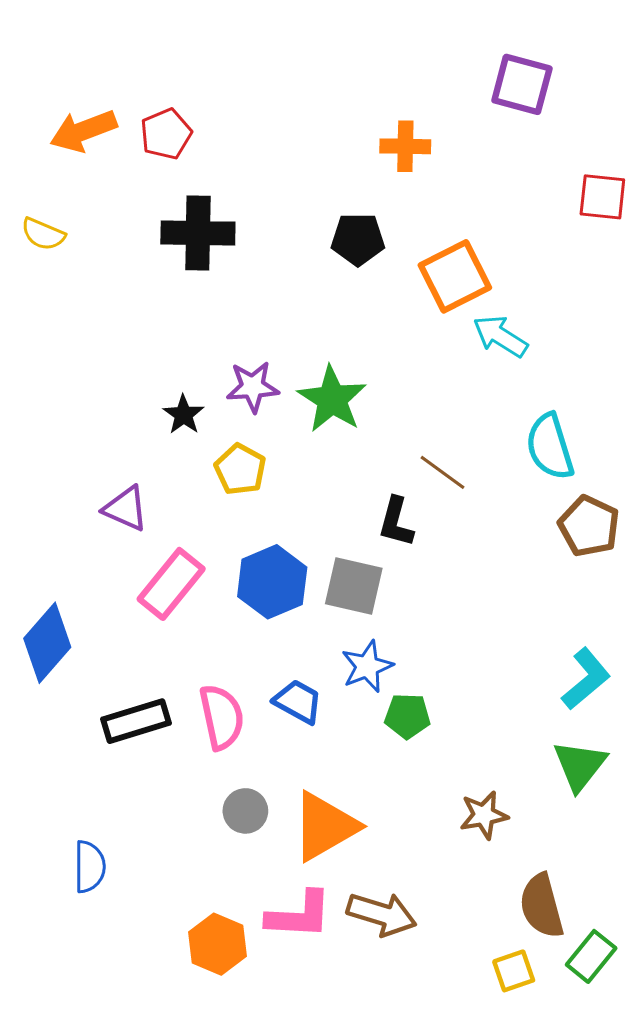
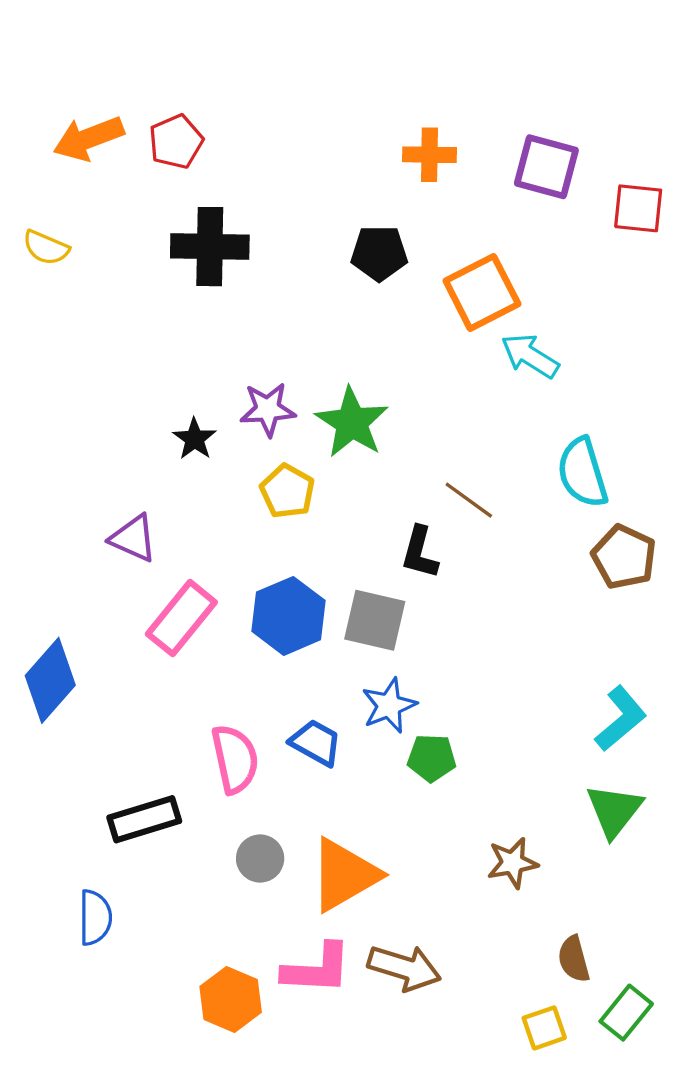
purple square: (522, 84) -> (546, 167), moved
yellow pentagon: (240, 469) -> (287, 491), moved
black rectangle: (136, 721) -> (144, 819), moved
brown semicircle: (542, 906) -> (574, 959), size x0.7

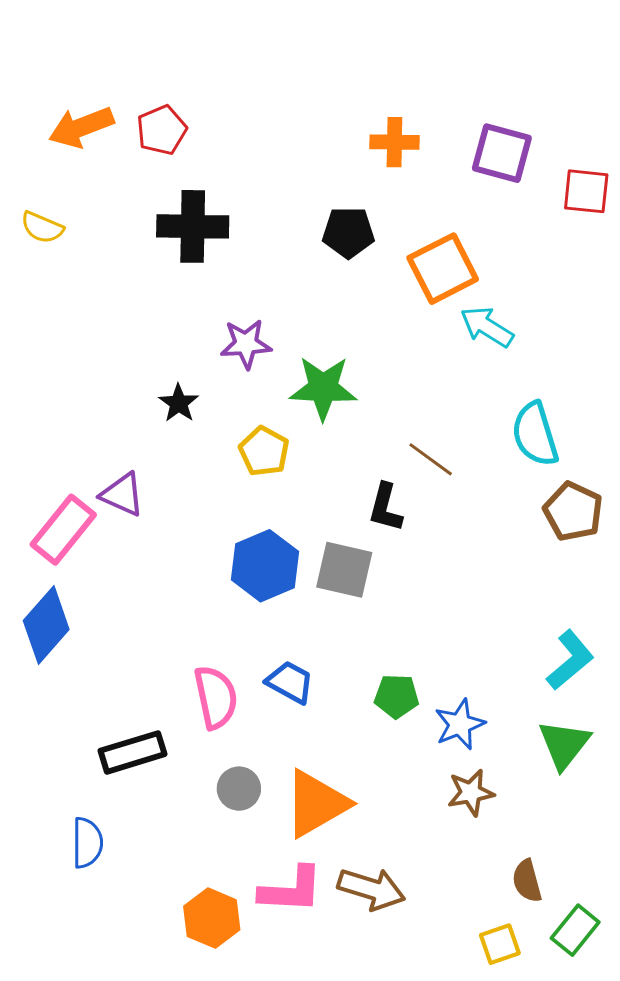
purple star: (268, 409) -> (246, 344), moved
green star: (352, 422) -> (323, 388), turned -30
pink rectangle: (181, 618) -> (63, 530), moved
blue star: (389, 706) -> (460, 724), moved

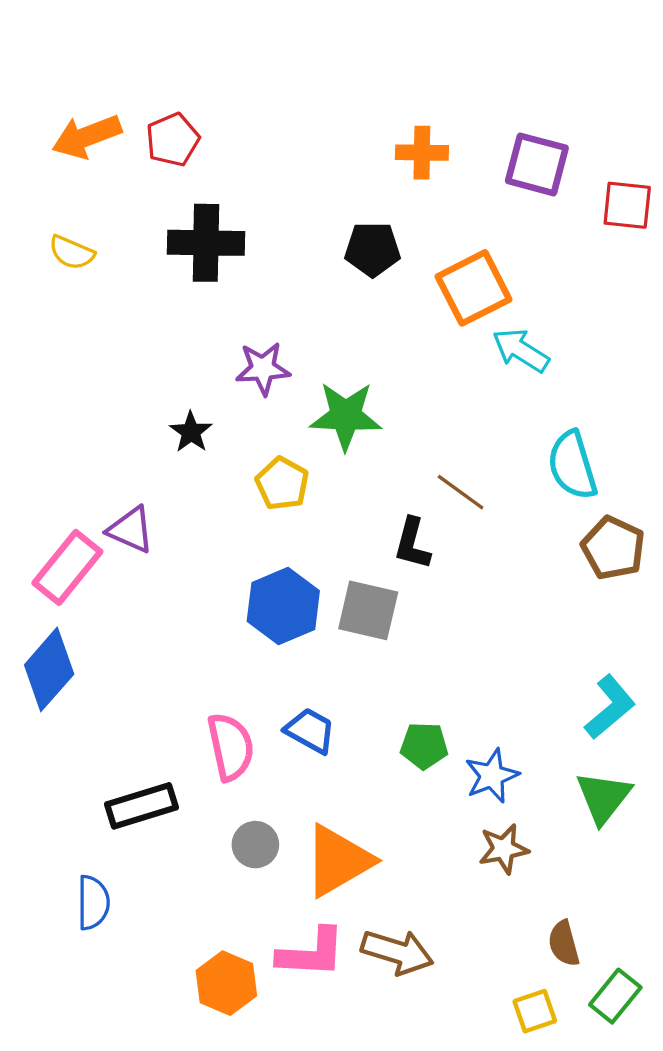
yellow semicircle: (42, 227) -> (72, 253), moved

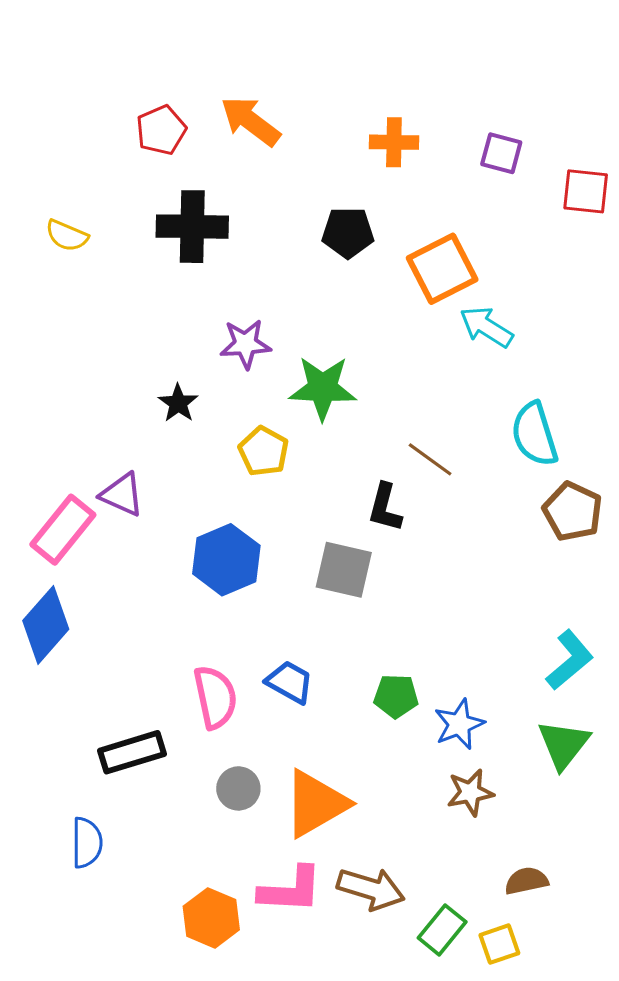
orange arrow: (87, 136) -> (250, 121), moved, turned 58
purple square: (537, 164) -> (501, 153), size x0.7
blue hexagon: (283, 606) -> (226, 560), moved
brown semicircle: (564, 943) -> (526, 881), turned 93
green rectangle: (615, 996) -> (442, 930), moved

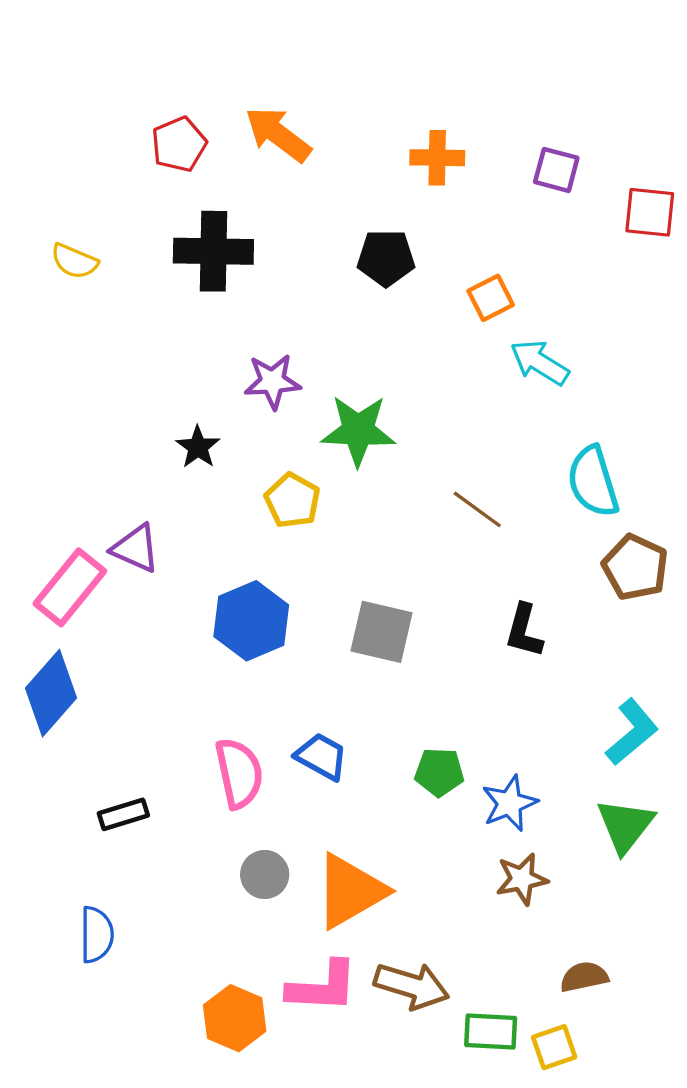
orange square: (442, 269) -> (491, 298), size x0.6
black L-shape: (385, 507) -> (524, 631), moved
black rectangle: (132, 752) -> (123, 814), moved, size x0.7
green rectangle: (442, 930) -> (491, 1031), turned 54

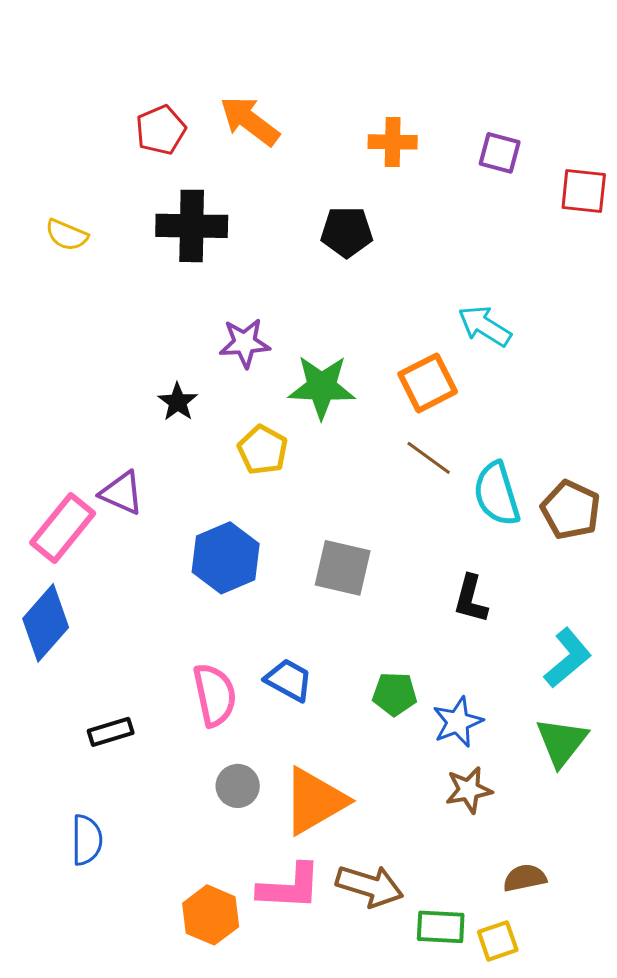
orange square: (491, 298) -> (428, 383), moved, size x1.4
cyan semicircle: (593, 482) -> (497, 494), moved
black L-shape: (524, 631) -> (471, 599), moved

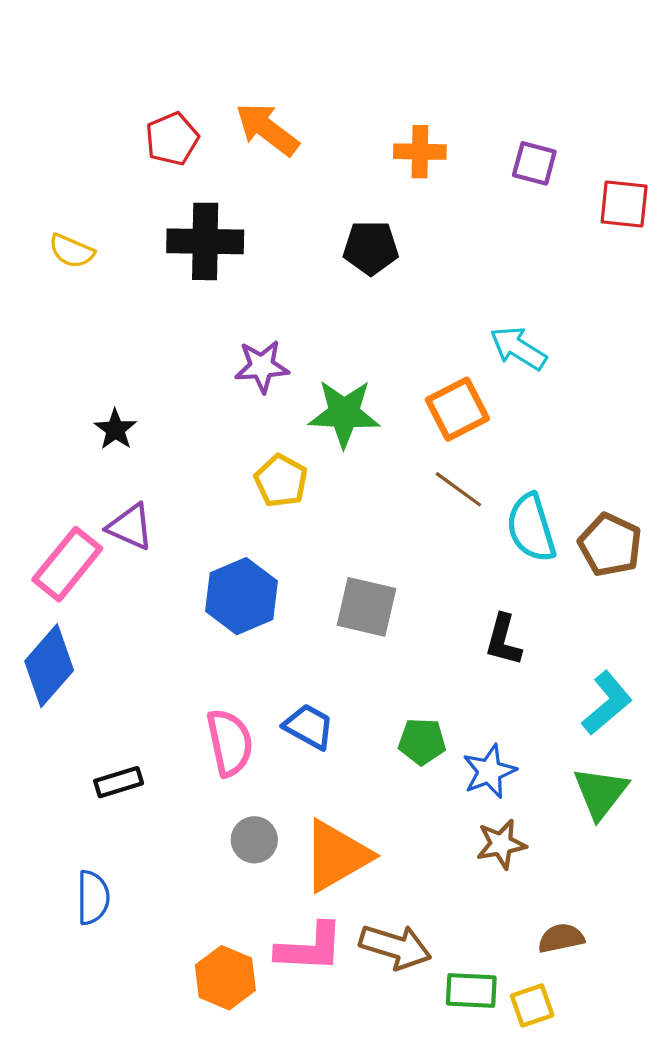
black star: (178, 402) -> (115, 429), moved

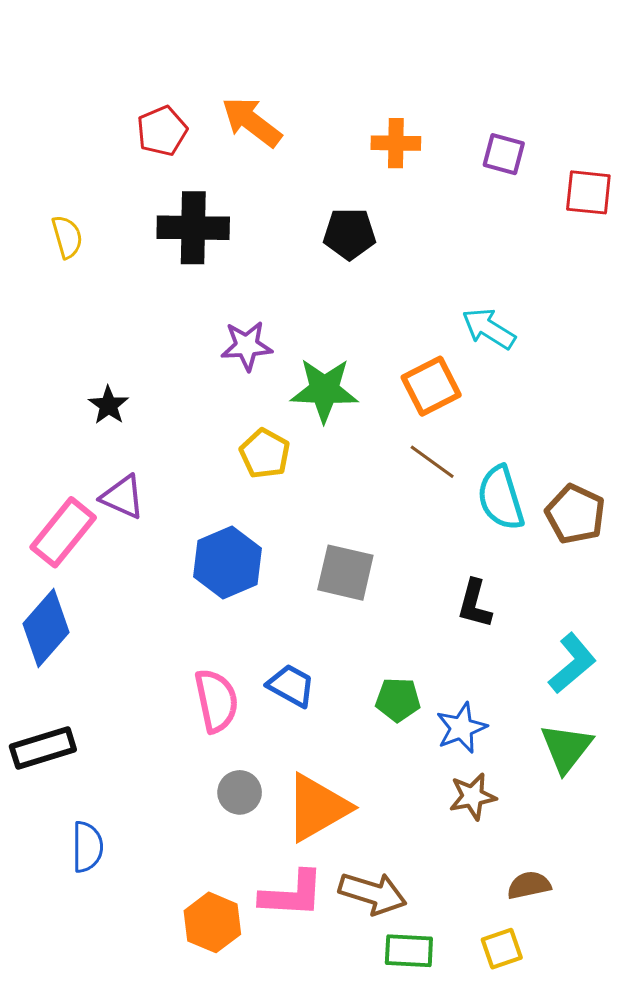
yellow semicircle: (72, 251) -> (67, 237), turned -129
black rectangle: (119, 782) -> (43, 748), moved, size x1.4
green rectangle: (471, 990) -> (409, 951), moved

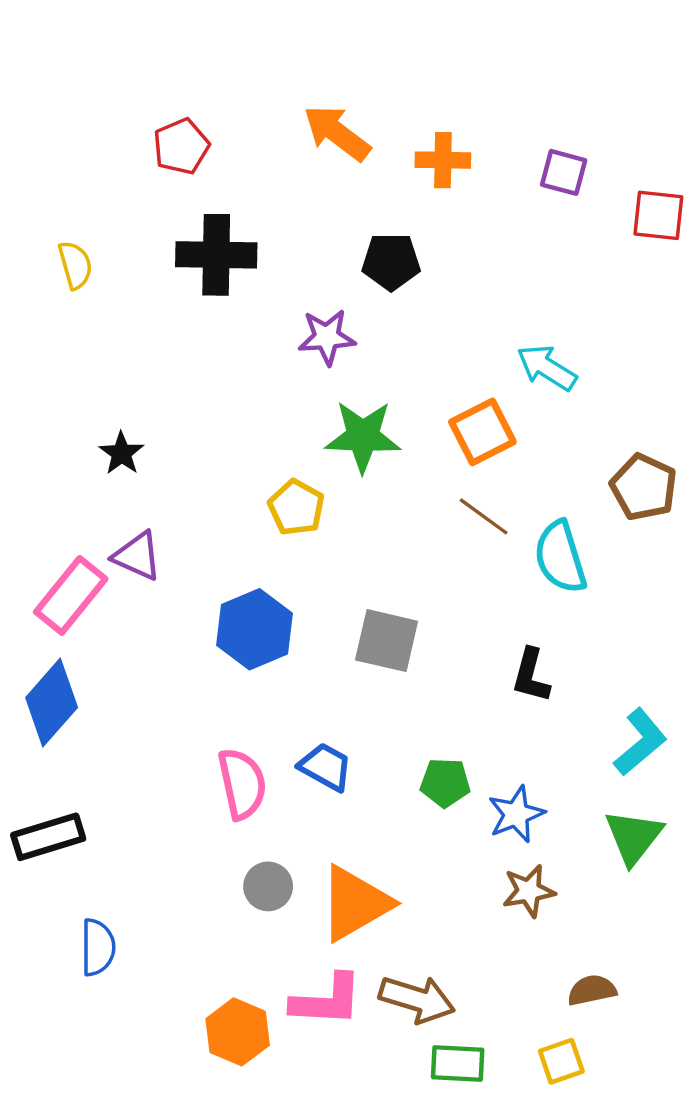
orange arrow: (252, 122) -> (337, 133), moved
purple star: (247, 346) -> (327, 337), moved
brown pentagon: (575, 514) -> (644, 487), moved

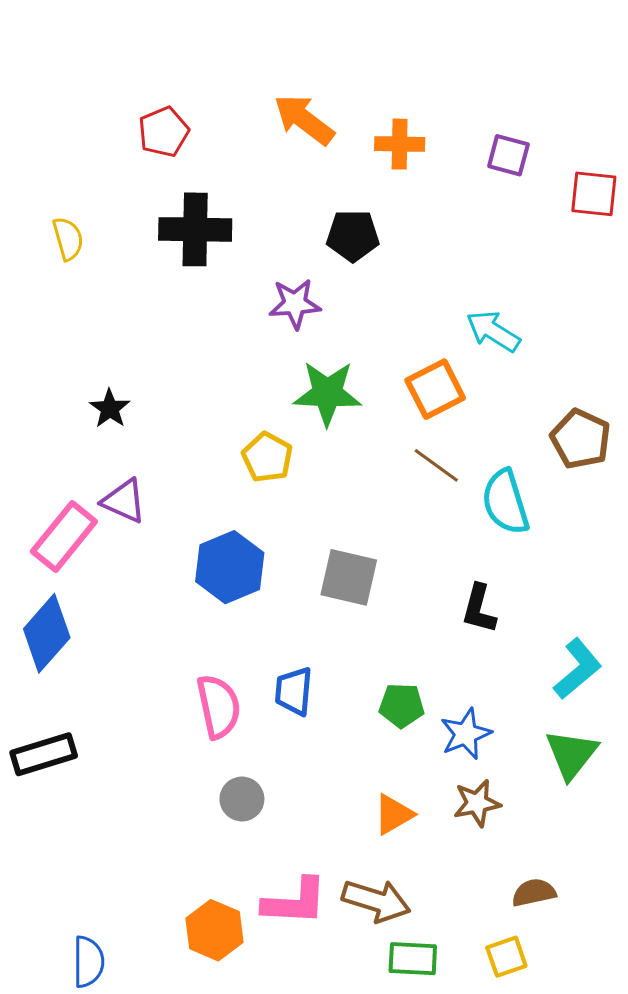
blue trapezoid: (326, 767) -> (294, 691), turned -114
orange triangle: (355, 903) -> (393, 814), moved, size x0.6
blue semicircle: (98, 947) -> (88, 962), moved

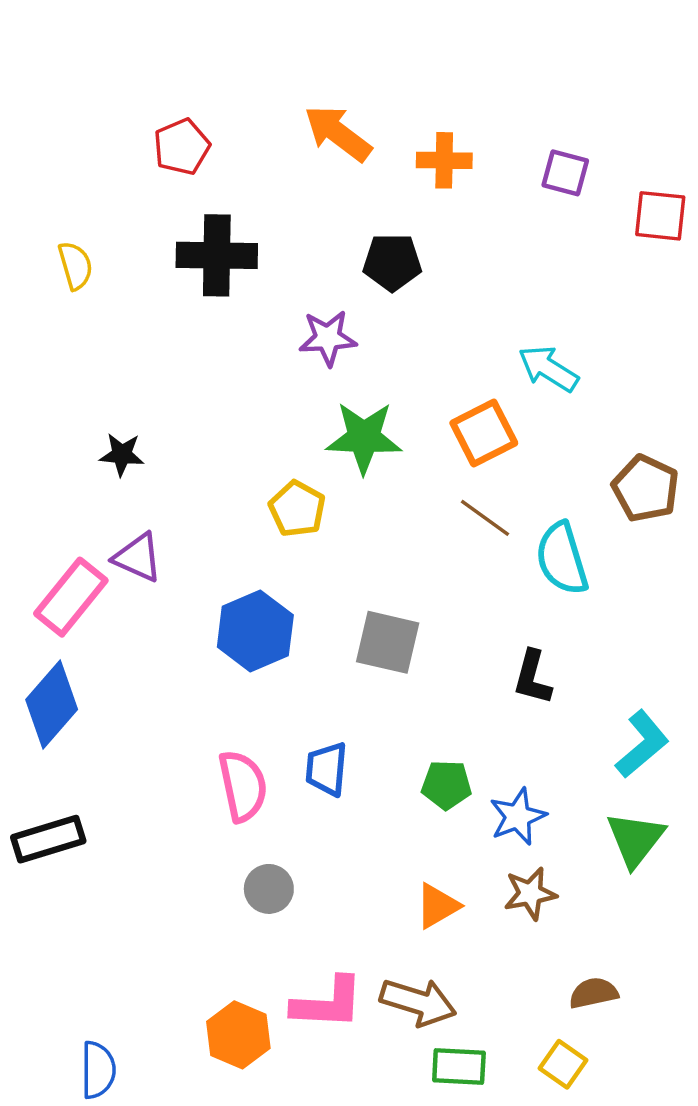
black star: (110, 408) -> (122, 455), turned -30
yellow square: (506, 957) -> (563, 1064), turned -36

